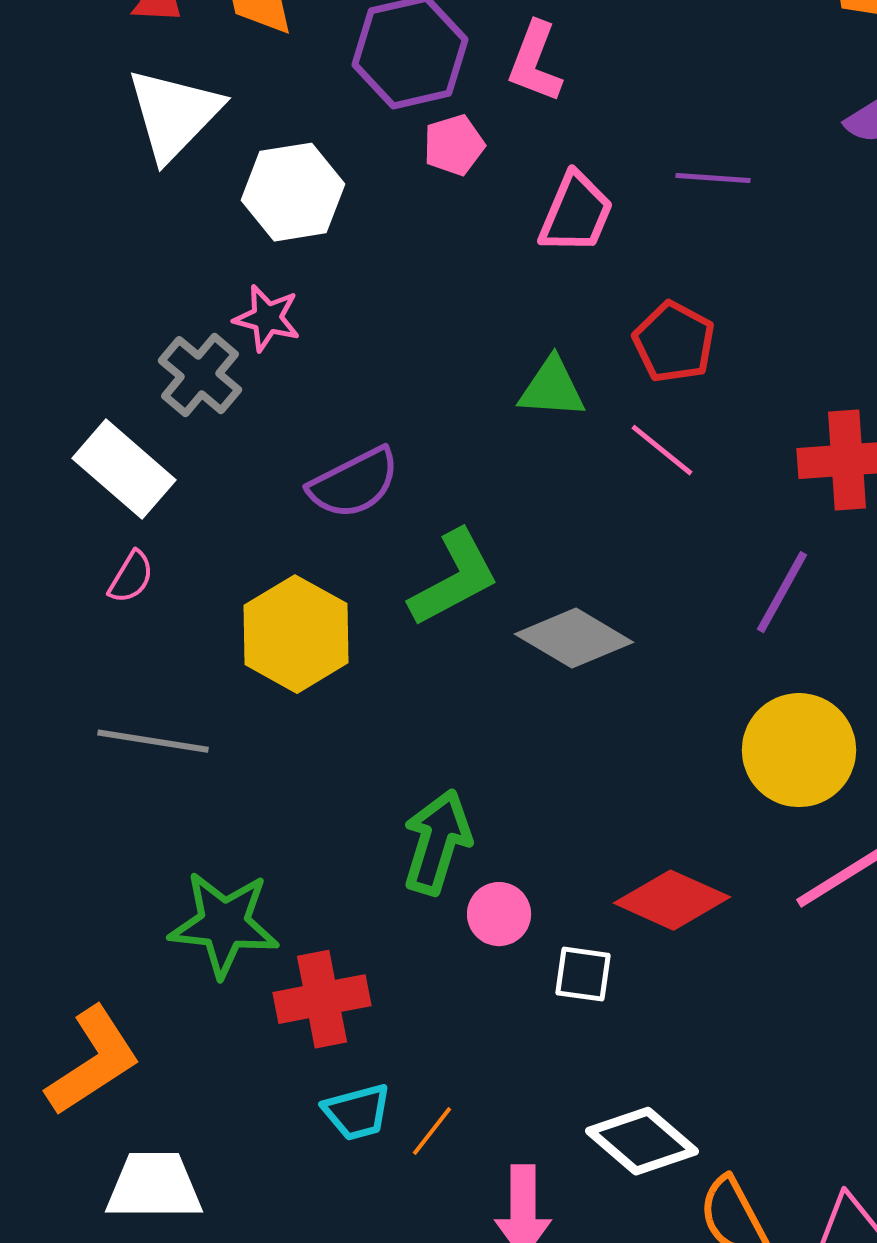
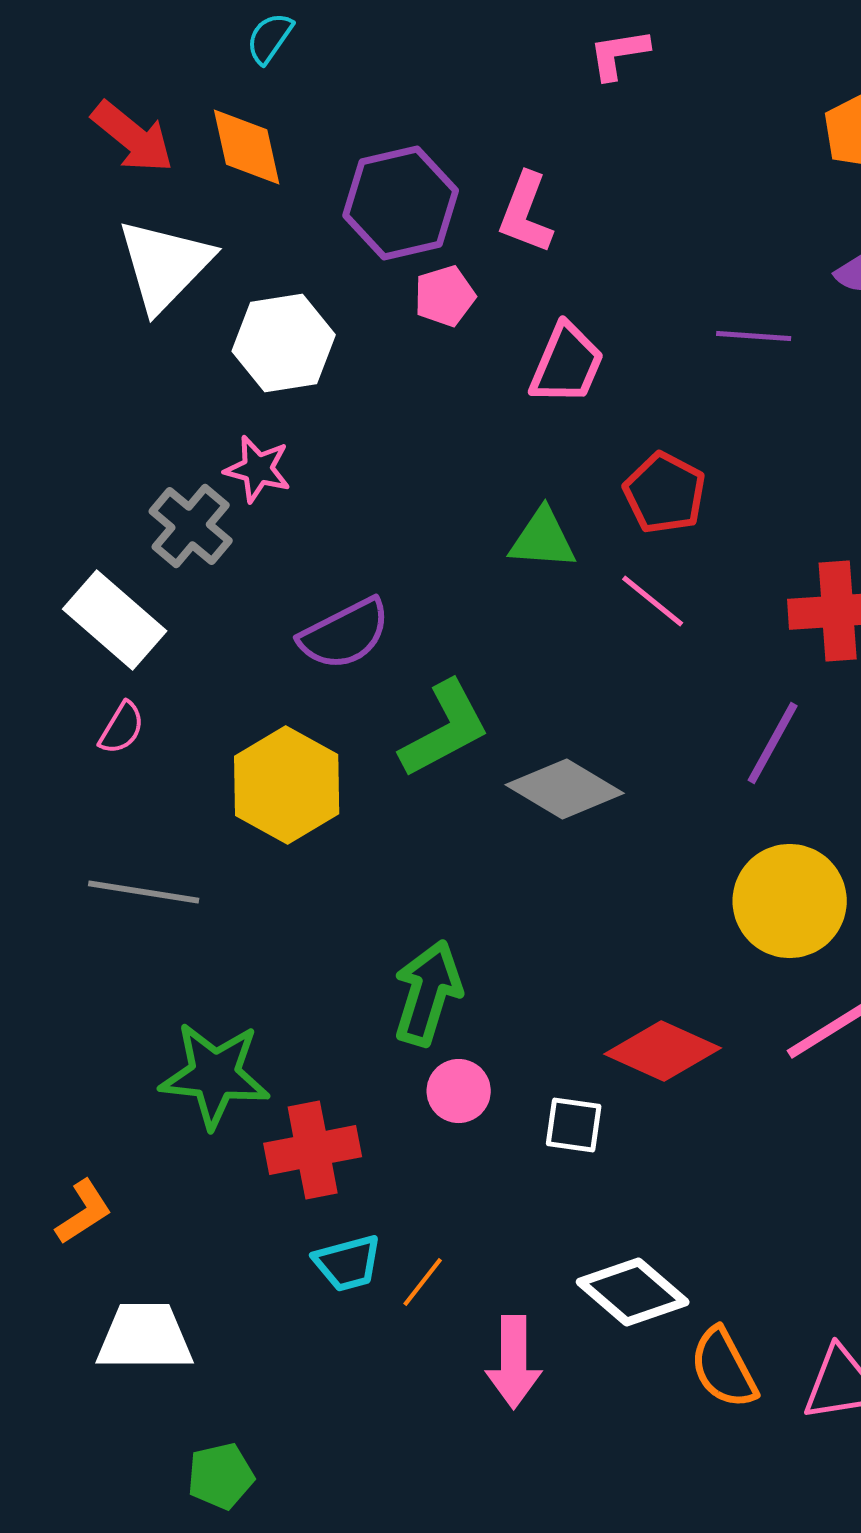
purple line: (713, 178) -> (754, 336), moved
pink circle: (499, 914) -> (459, 1091), moved
orange L-shape: (93, 1061) -> (84, 1212), size x0.6

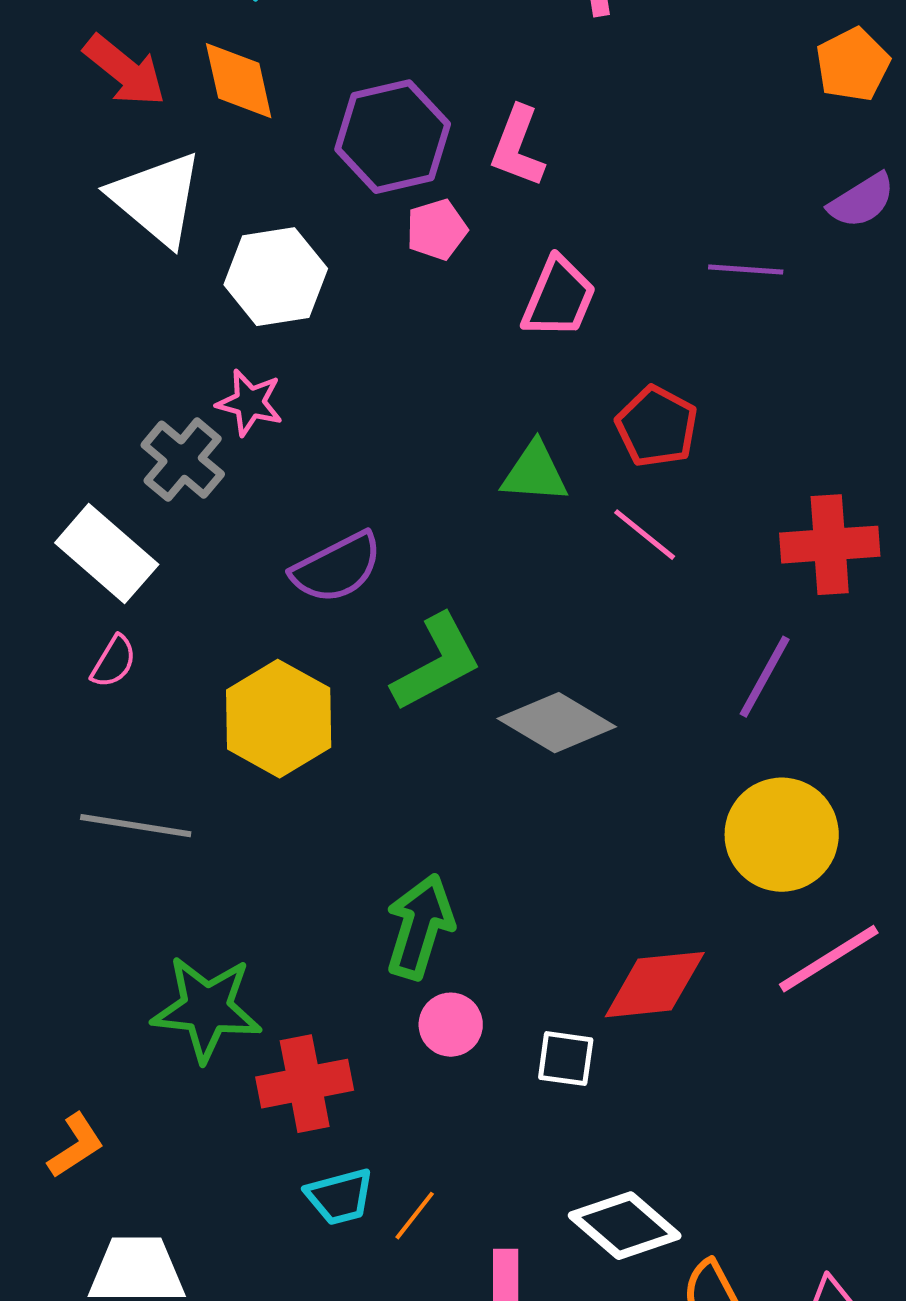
white triangle: (165, 265) -> (157, 199), turned -34
red diamond: (663, 1051) -> (655, 985), turned -30

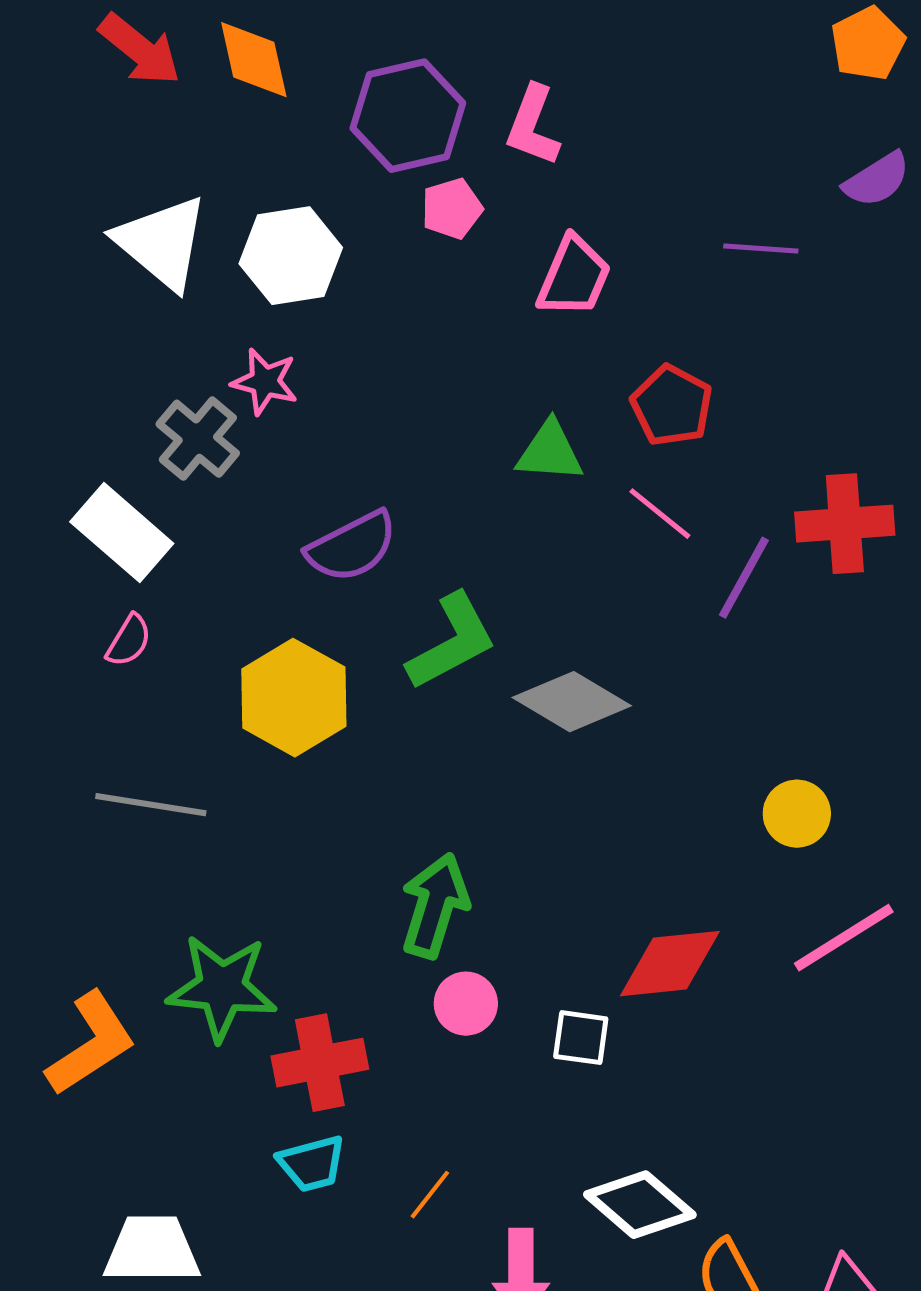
white triangle: (157, 199) -> (162, 243), moved
purple line: (765, 677) -> (744, 578), moved
yellow circle: (782, 835) -> (797, 814), size x0.6
orange L-shape: (76, 1146) -> (91, 1044), moved, size x1.6
cyan trapezoid: (340, 1197) -> (312, 1164), moved

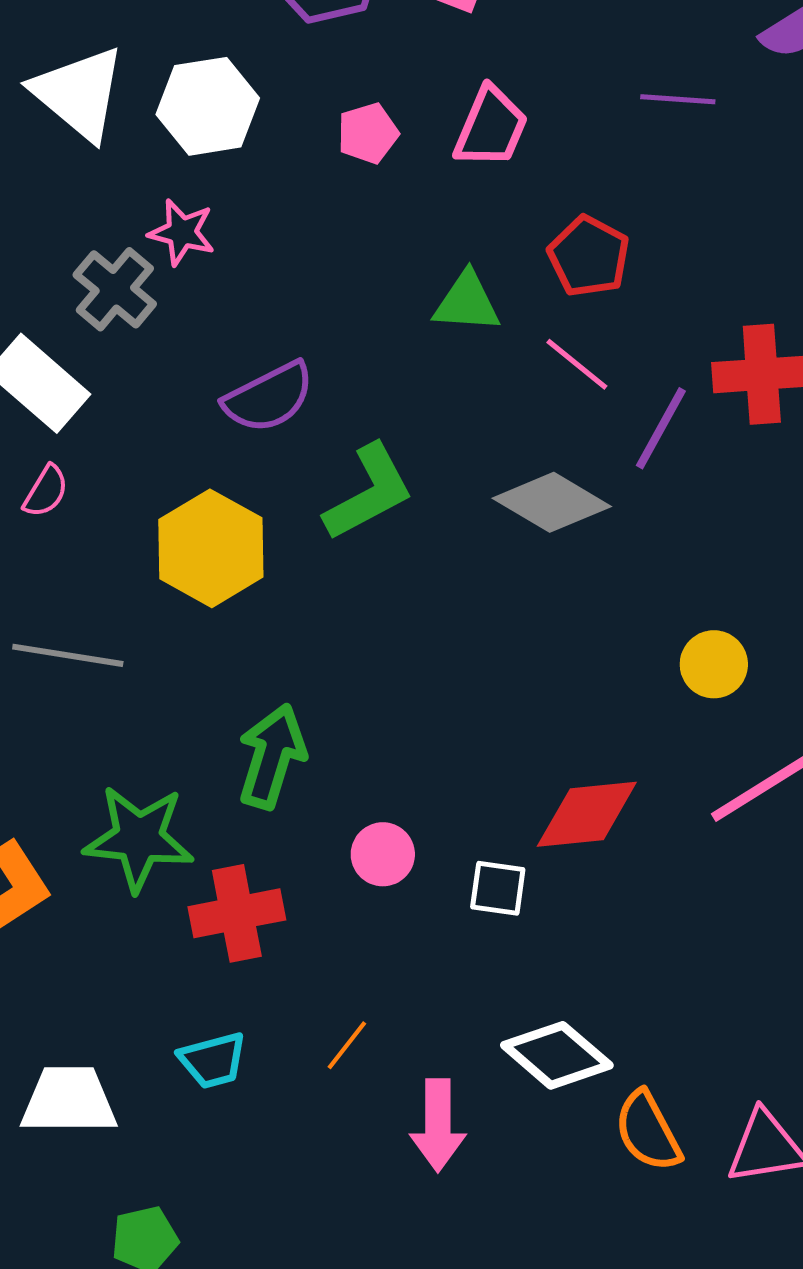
pink pentagon: (452, 209) -> (368, 133), moved
gray diamond: (572, 702) -> (552, 502), moved
green arrow: (435, 906) -> (272, 756), moved
cyan trapezoid: (312, 1164) -> (213, 1060), moved

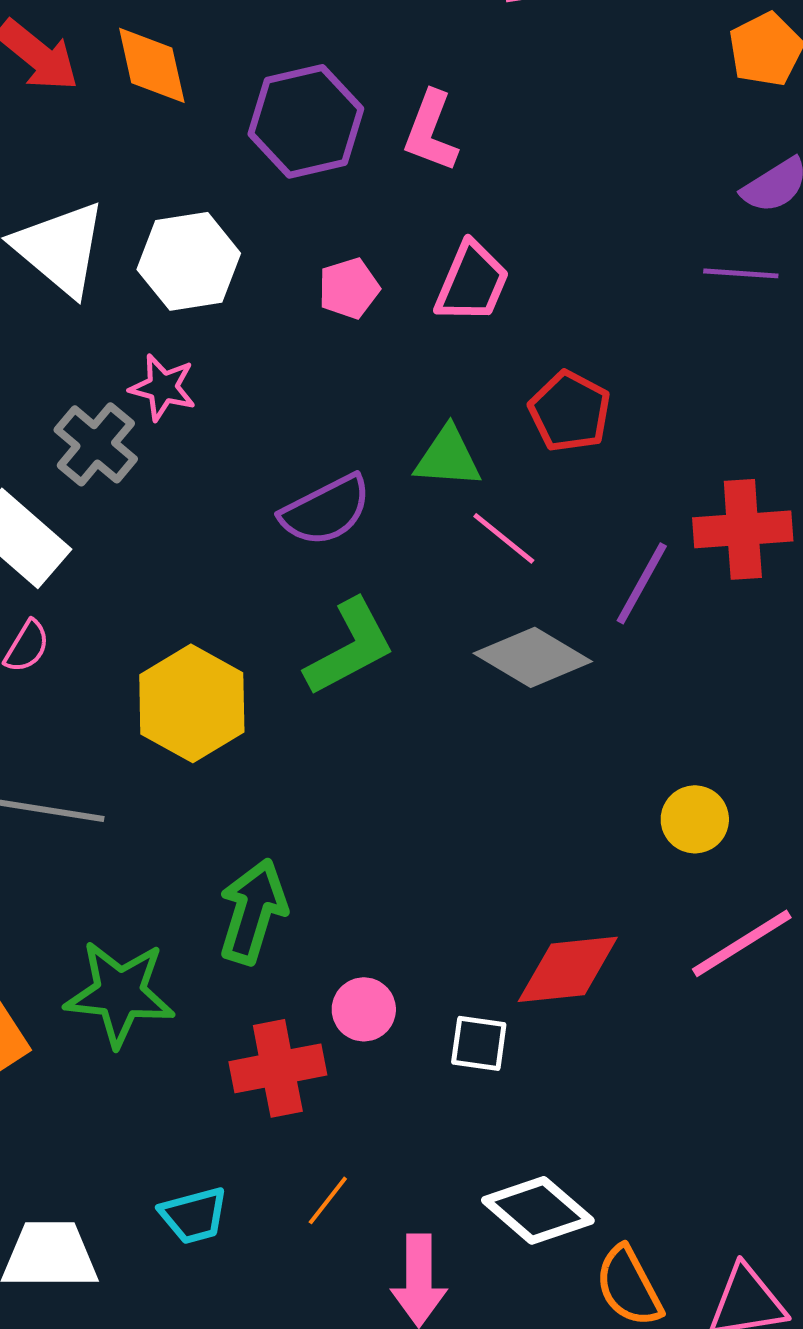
purple line: (678, 99) -> (741, 273), moved
pink line: (577, 364) -> (504, 538), moved
purple semicircle: (269, 397) -> (326, 510), moved
red cross: (237, 913) -> (278, 1068), moved

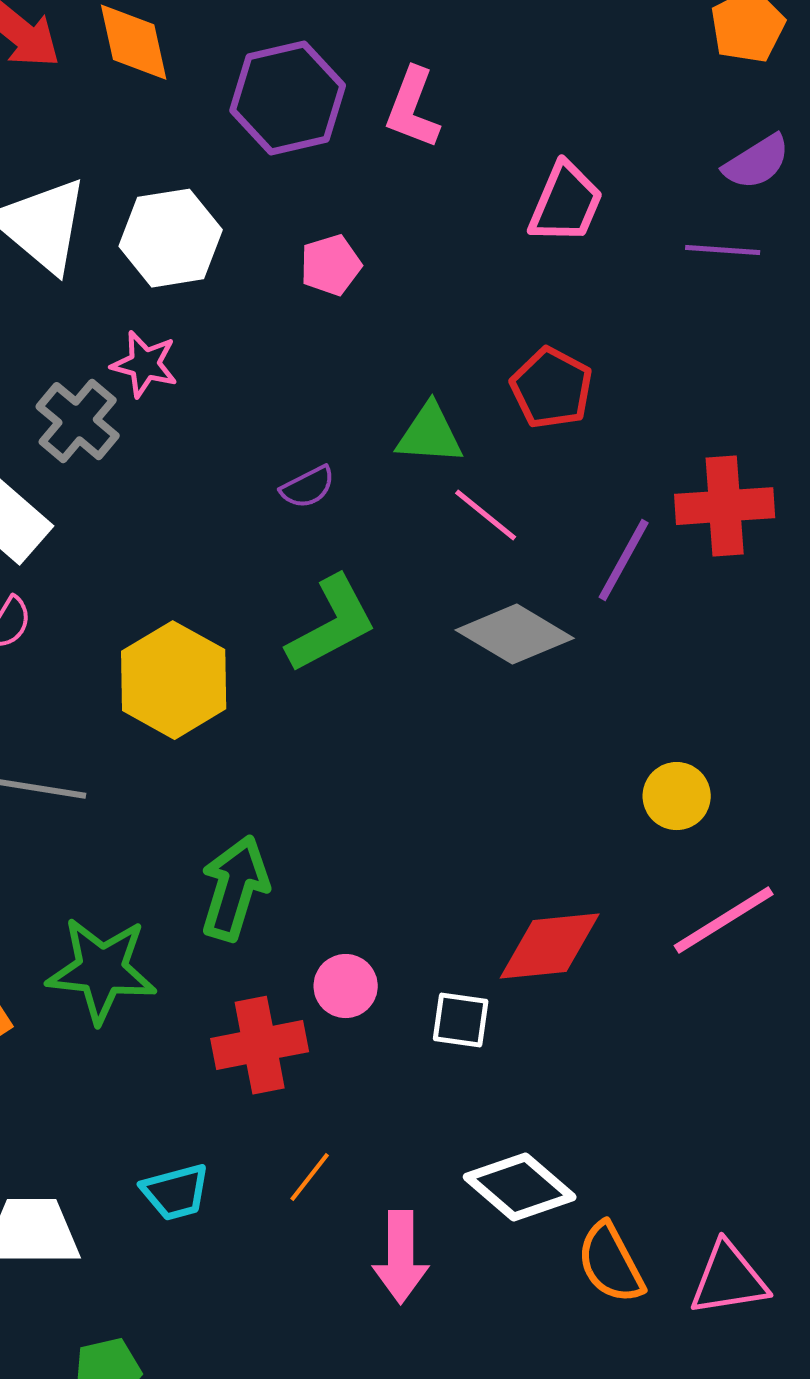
pink trapezoid: (472, 282) -> (566, 203), moved
purple semicircle: (326, 510) -> (308, 487), size x0.6

